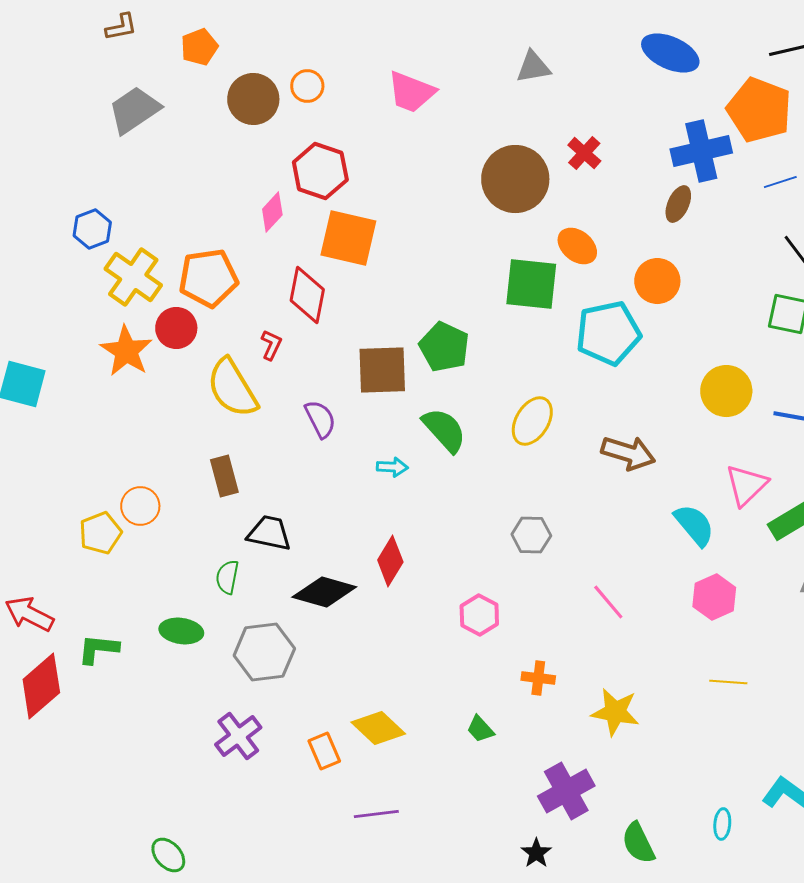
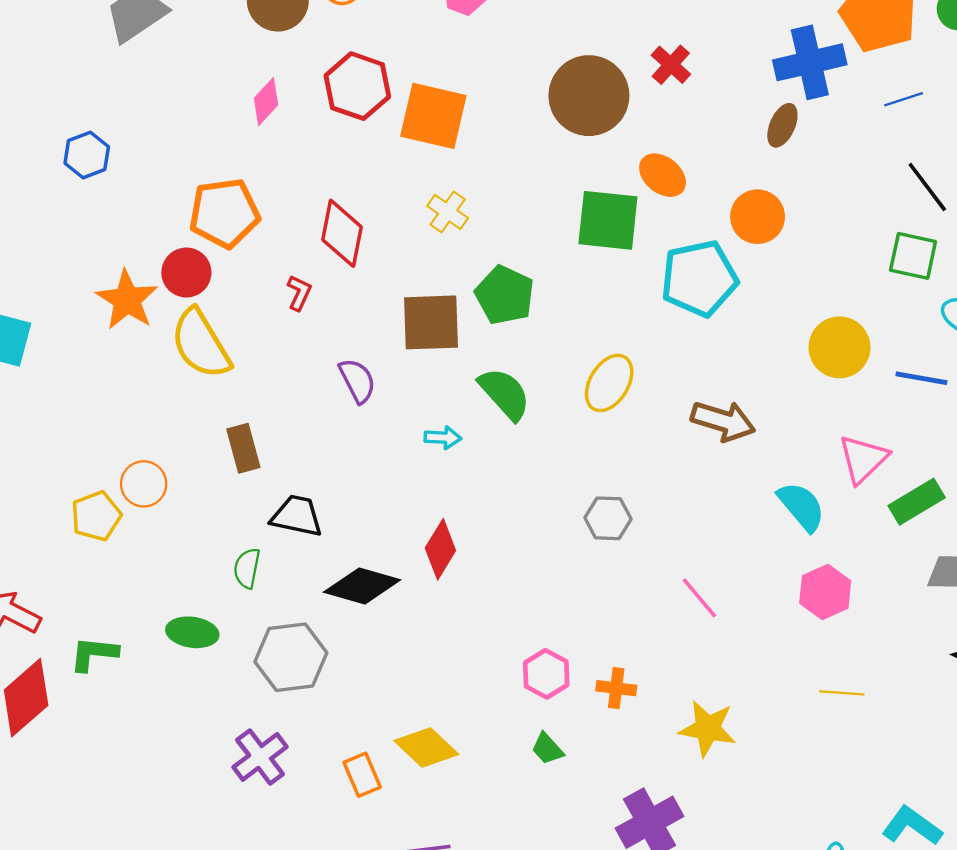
pink diamond: (272, 212) -> (266, 102), moved
orange square: (348, 238) -> (433, 116), moved
yellow cross: (133, 277) -> (448, 212), moved, size x0.6
yellow semicircle: (232, 388) -> (201, 344), moved
pink hexagon: (479, 615) -> (546, 674), moved

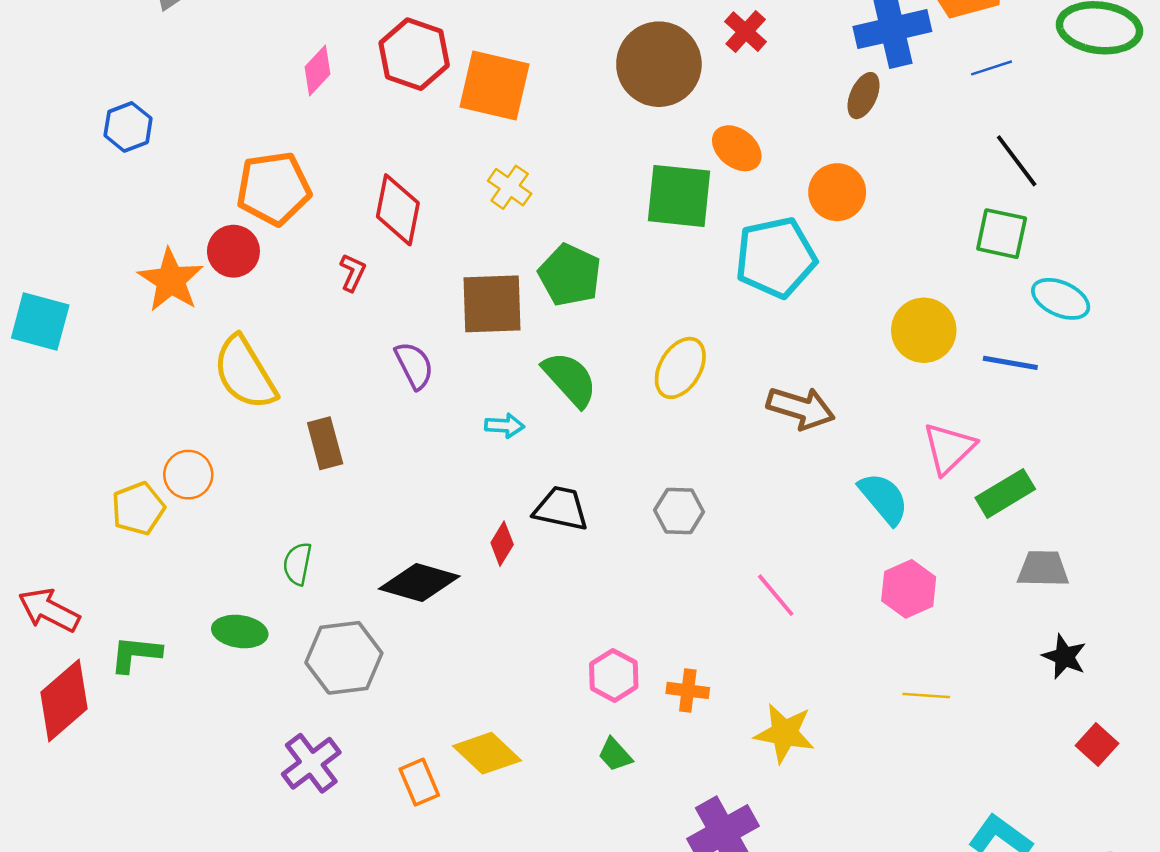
yellow semicircle: (201, 344) -> (245, 373), moved
brown rectangle: (243, 448) -> (325, 443), moved
black trapezoid: (297, 516) -> (561, 508), moved
red diamond: (440, 549) -> (502, 544), size x0.7

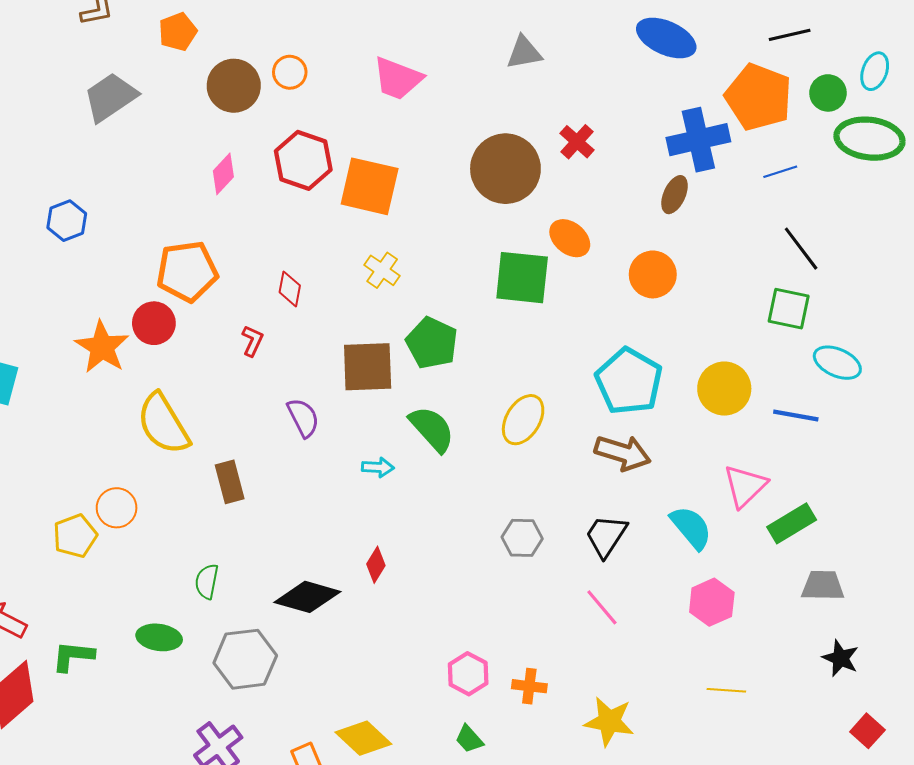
red diamond: (398, 210) -> (290, 289), size x0.6
cyan pentagon: (776, 257) -> (629, 381), moved, turned -30
black trapezoid: (561, 508) -> (606, 536), moved, turned -69

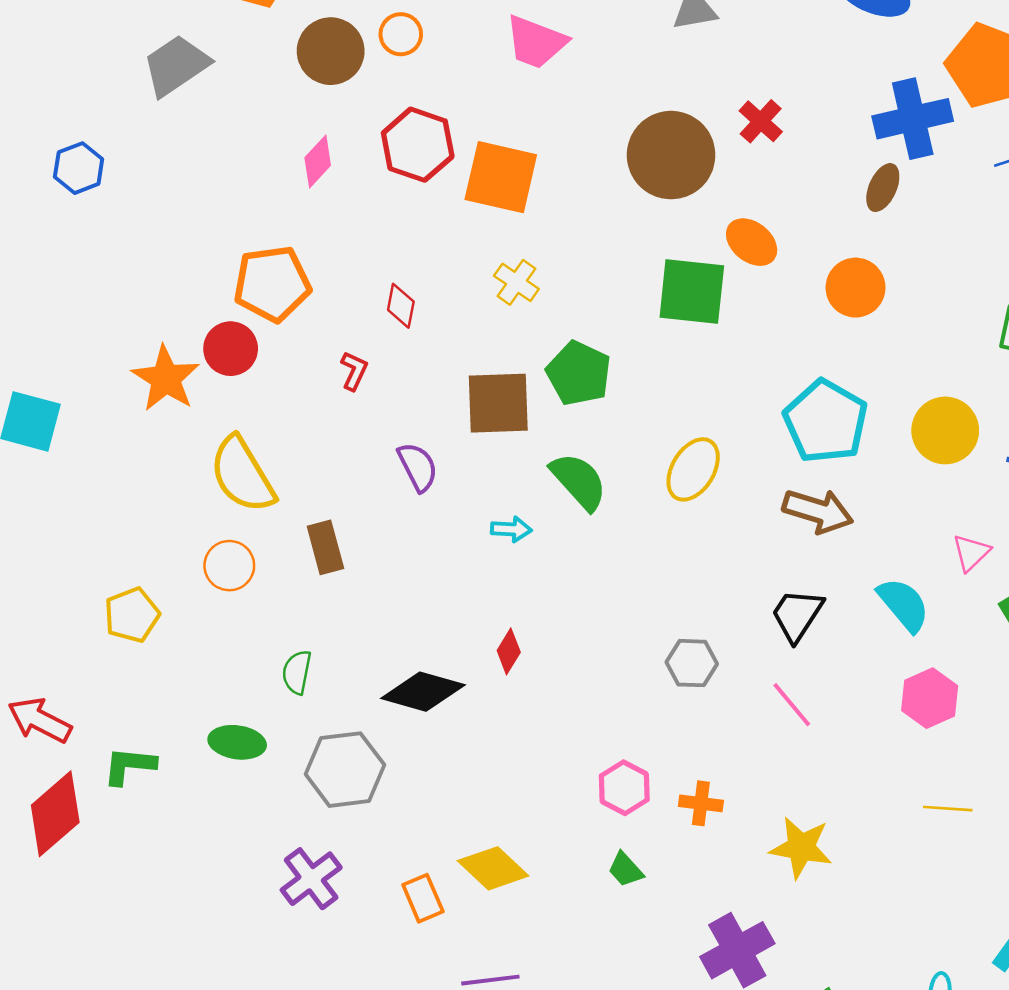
blue hexagon: (67, 221) -> (79, 168), moved
pink triangle: (745, 486) -> (971, 553), size x0.7
orange circle: (117, 508) -> (229, 566), moved
gray hexagon: (522, 538) -> (692, 663), moved

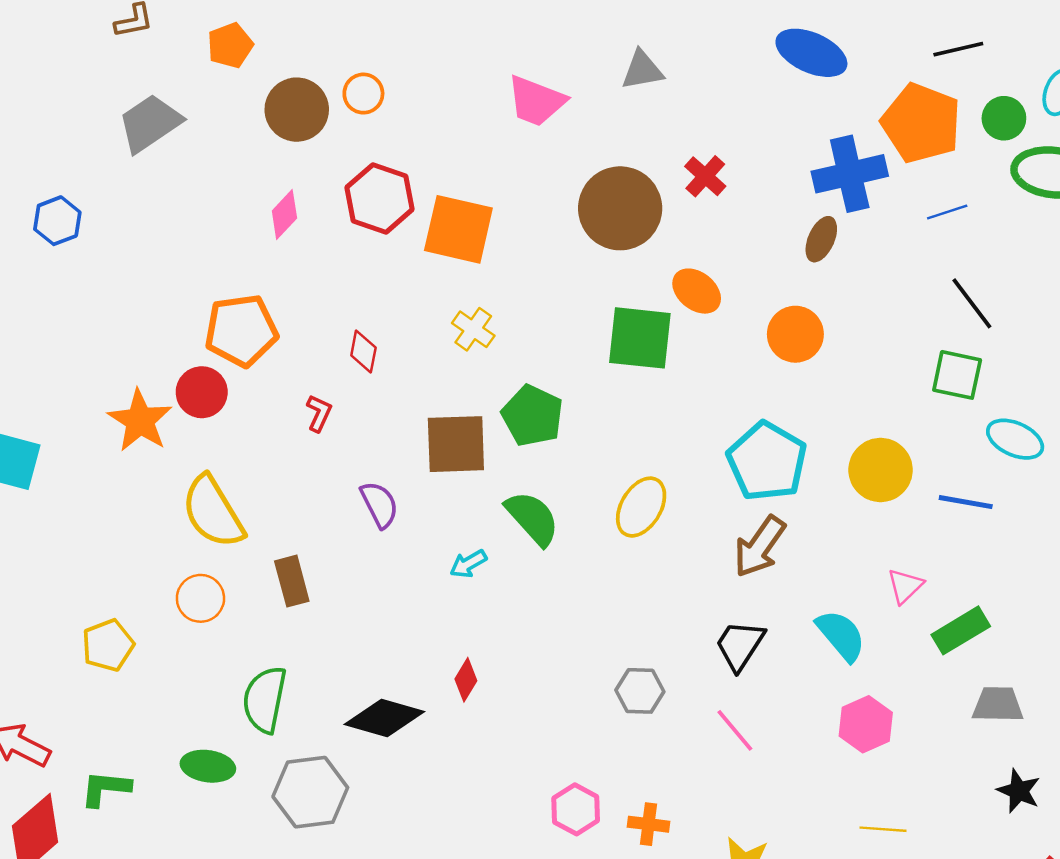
pink trapezoid: (536, 42) -> (536, 101), moved
brown arrow: (818, 511) -> (760, 547), turned 108
cyan arrow: (511, 529) -> (468, 564), turned 147
green semicircle: (297, 672) -> (265, 700), size x1.6

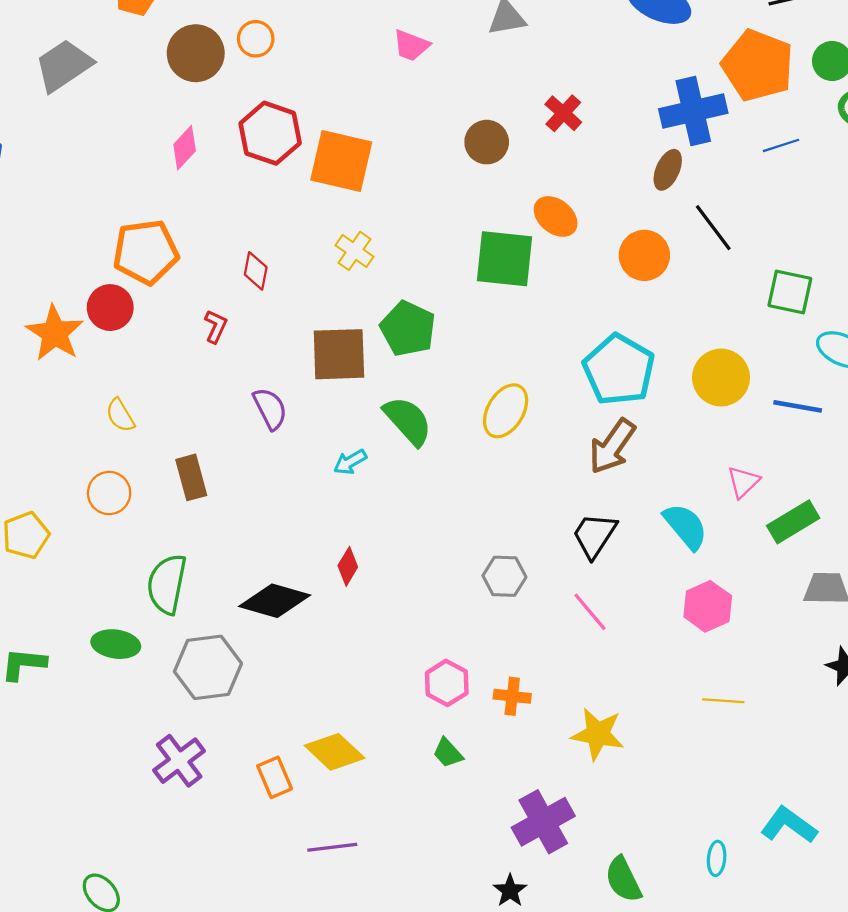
pink trapezoid: (536, 101) -> (411, 45), size x0.7
brown circle: (620, 208) -> (487, 142), size x0.6
black line: (972, 303) -> (713, 228), moved
yellow semicircle: (213, 512) -> (120, 415), size x0.5

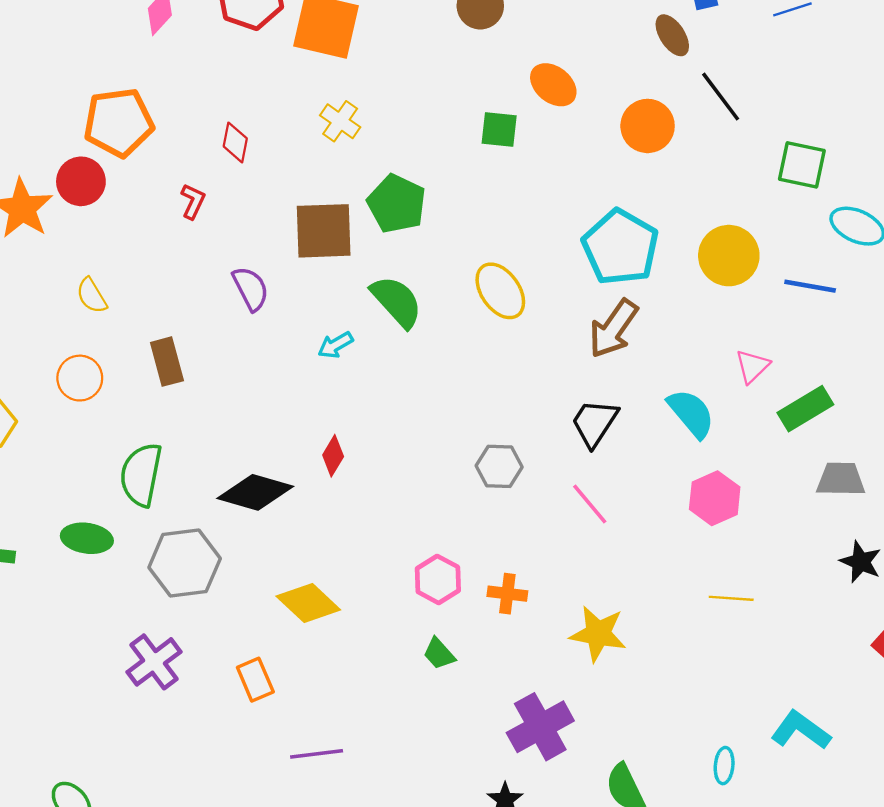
brown ellipse: (668, 170) -> (672, 35), turned -57
green square: (504, 259) -> (499, 130), size x0.6
yellow ellipse: (506, 411) -> (500, 291), turned -66
yellow diamond: (335, 752) -> (308, 603), moved

